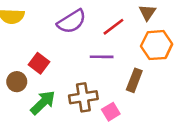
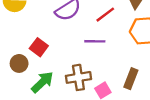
brown rectangle: (134, 80) -> (131, 79), moved

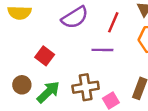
red line: (105, 15) -> (113, 22), turned -30
brown circle: (19, 63) -> (22, 85), moved

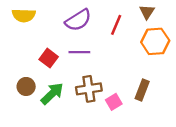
purple line: (102, 50) -> (79, 52), moved

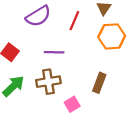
purple line: (79, 52) -> (54, 52), moved
pink square: (114, 102) -> (72, 104), moved

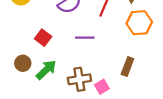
brown cross: (48, 82) -> (79, 79), moved

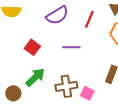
brown circle: (23, 63) -> (13, 93), moved
pink square: (102, 87) -> (87, 93), turned -32

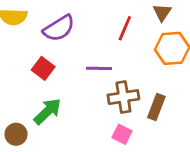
purple semicircle: (57, 15) -> (59, 28), moved
brown cross: (66, 86) -> (123, 97), moved

